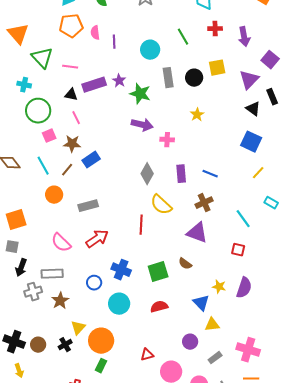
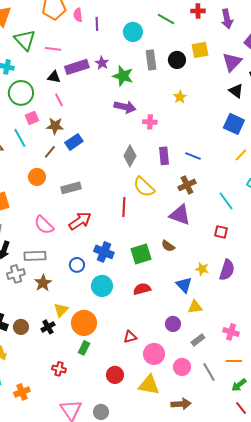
green line: (183, 37) -> (166, 19), turned -30
cyan line: (43, 166) -> (20, 138), moved
pink cross: (248, 350) -> (231, 332), size x0.7

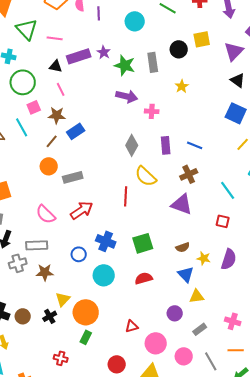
gray rectangle: (151, 60) -> (153, 62), moved
orange circle: (37, 177) -> (49, 166), moved
brown semicircle: (168, 246) -> (183, 247), moved, turned -56
brown star: (43, 283) -> (45, 272), turned 30

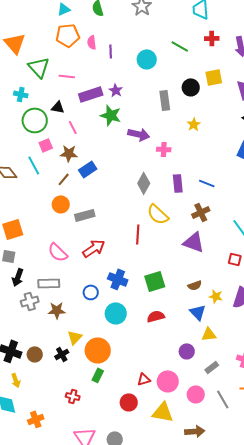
green star: (125, 65) -> (111, 115), moved
black triangle: (56, 66) -> (58, 107), moved
red triangle: (132, 326) -> (144, 379), moved

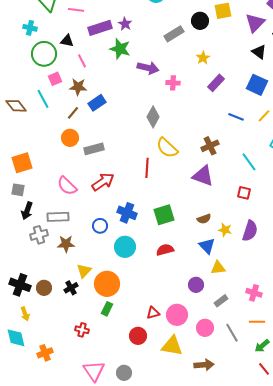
gray rectangle: (165, 100) -> (174, 34), turned 66
purple rectangle: (178, 183) -> (216, 83), moved, turned 48
blue line: (207, 183) -> (236, 117), moved

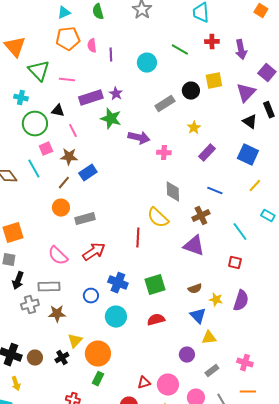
gray diamond: (153, 117) -> (173, 192), moved, turned -30
blue line: (236, 117) -> (215, 191), moved

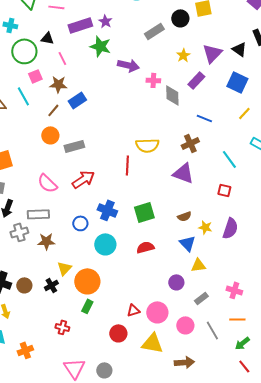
purple triangle: (246, 93) -> (212, 53), moved
gray diamond: (173, 192) -> (172, 95), moved
yellow semicircle: (158, 218) -> (147, 145), turned -45

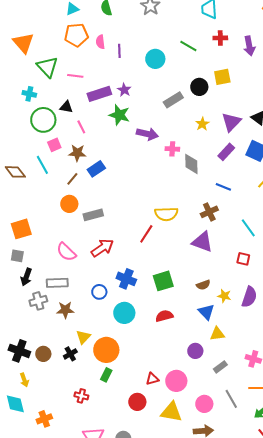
purple rectangle: (196, 80) -> (226, 152), moved
red line: (127, 165) -> (146, 234), turned 30
pink circle: (185, 325) -> (204, 404), moved

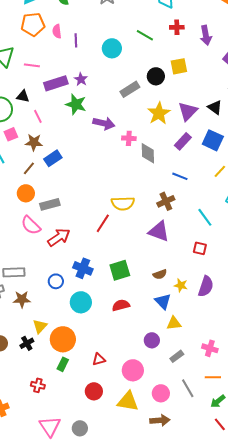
yellow star: (202, 124) -> (159, 113), size x1.6
pink semicircle: (66, 252) -> (31, 225), moved
red triangle: (152, 379) -> (99, 359), moved

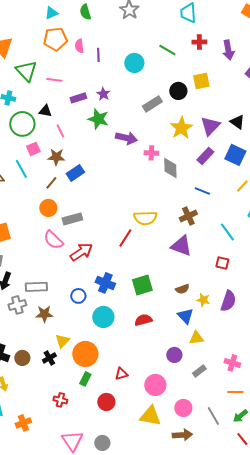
purple rectangle: (56, 83) -> (78, 98), size x0.7
gray line: (188, 388) -> (213, 416), moved
red circle: (94, 391) -> (106, 402), moved

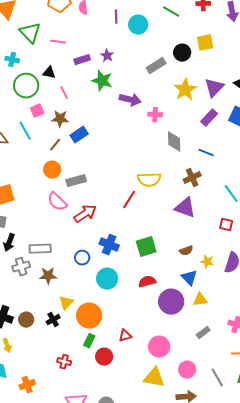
purple line: (98, 55) -> (116, 17), moved
gray diamond: (170, 168) -> (174, 142), moved
purple circle: (174, 355) -> (171, 302), moved, size x1.6
red circle: (106, 402) -> (104, 357), moved

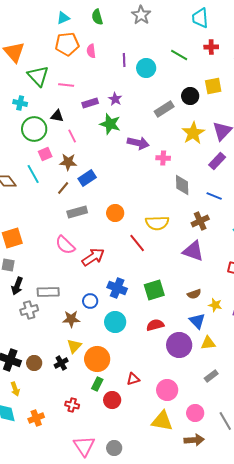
orange circle: (52, 170) -> (115, 213), moved
gray rectangle: (76, 181) -> (77, 212), moved
red line: (129, 200) -> (137, 243), turned -72
brown star: (48, 276) -> (71, 319), moved
orange cross: (27, 385) -> (36, 418), moved

